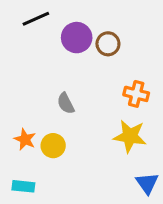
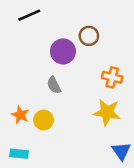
purple circle: (77, 38) -> (63, 51), moved

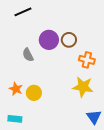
brown circle: (89, 36) -> (69, 40), moved
gray semicircle: (54, 85) -> (28, 55), moved

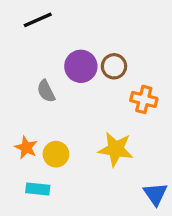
yellow star: (83, 87) -> (116, 149), moved
cyan rectangle: (15, 119) -> (38, 189), moved

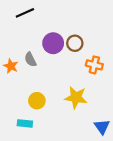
orange star: (26, 148) -> (11, 66), moved

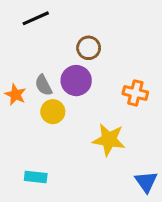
purple circle: (53, 43) -> (76, 81), moved
brown circle: (75, 43) -> (89, 48), moved
yellow circle: (37, 101) -> (53, 112), moved

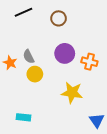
brown circle: (89, 48) -> (59, 18), moved
purple circle: (76, 81) -> (65, 53), moved

